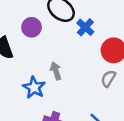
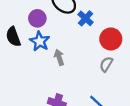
blue star: (34, 88) -> (40, 41), moved

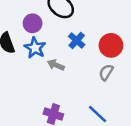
blue cross: (86, 18) -> (77, 40), moved
gray arrow: (59, 57) -> (56, 65), turned -49

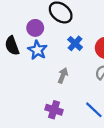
gray arrow: (56, 65) -> (63, 75), moved, turned 88

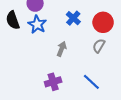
purple cross: (54, 110) -> (53, 82), turned -35

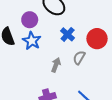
gray semicircle: (99, 46) -> (79, 58), moved

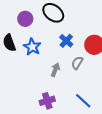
purple circle: (30, 20) -> (25, 19), moved

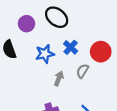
blue star: (32, 47) -> (45, 54), moved, turned 30

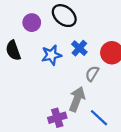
gray arrow: (59, 79) -> (77, 99), moved, size x1.5

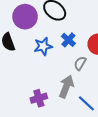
purple circle: (32, 23) -> (25, 17), size x1.5
purple cross: (57, 118) -> (39, 98), moved

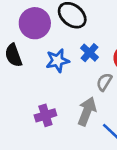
purple cross: (39, 98) -> (45, 115), moved

